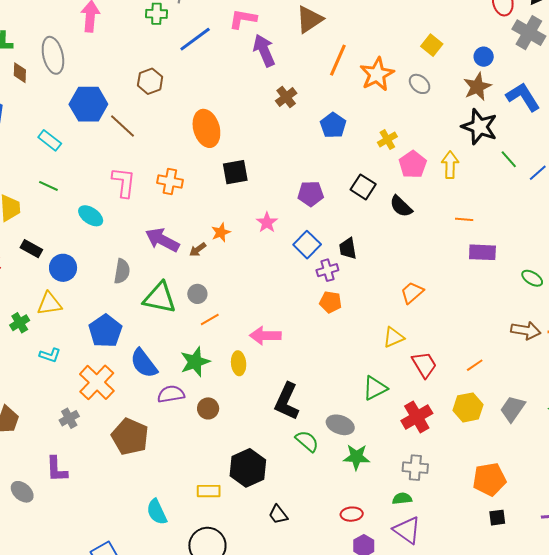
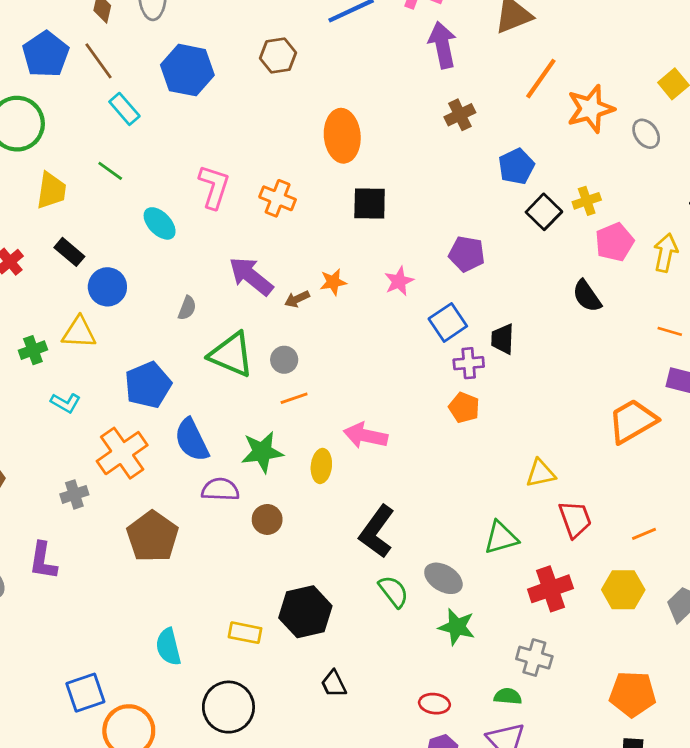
brown line: (122, 126) -> (98, 61), moved
black square: (363, 187) -> (544, 212), moved
gray semicircle: (122, 271) -> (187, 308), size x0.7
orange trapezoid: (412, 293) -> (632, 421), moved, size x1.5

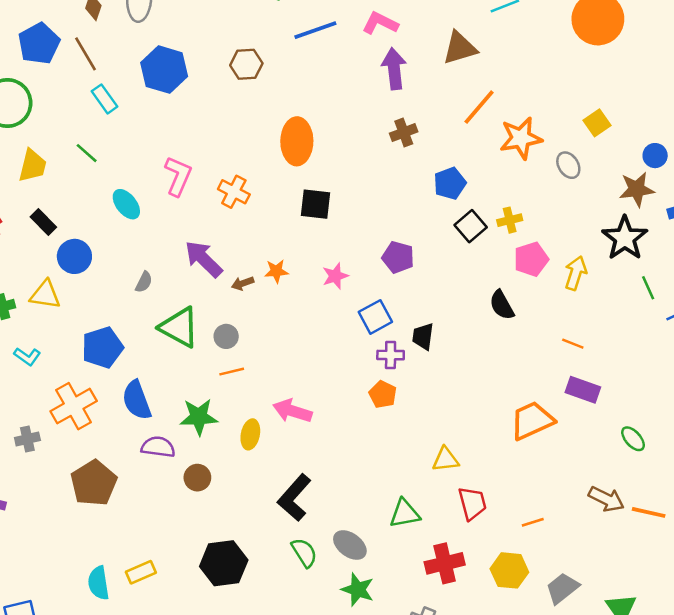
yellow rectangle: (245, 633) -> (141, 572), moved, turned -40

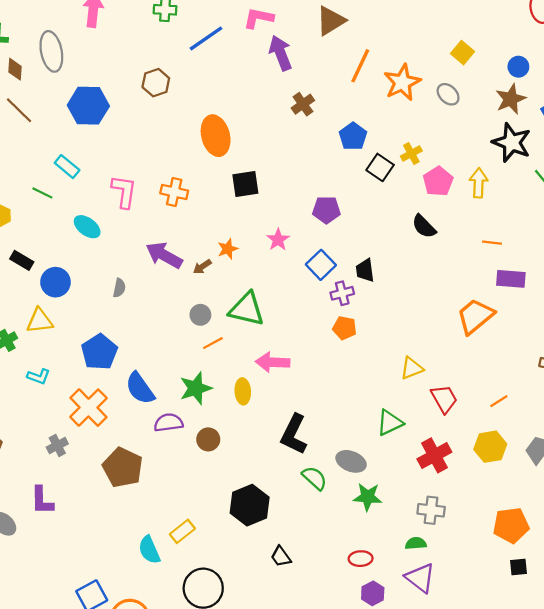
cyan rectangle: (105, 99) -> (67, 167), moved
green triangle: (179, 327) -> (247, 309), moved

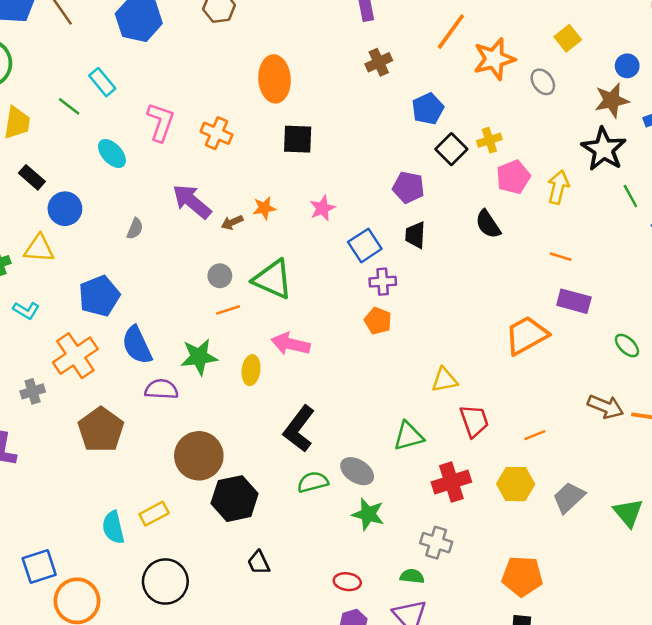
purple pentagon: (326, 210) -> (408, 187), moved
black trapezoid: (365, 270) -> (415, 235), moved
brown circle: (208, 439) -> (199, 456), moved, size x1.8
green semicircle: (315, 478) -> (313, 482), turned -68

